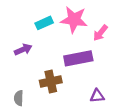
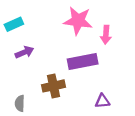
cyan rectangle: (44, 23) -> (14, 24), moved
pink arrow: (100, 33) -> (106, 35), turned -35

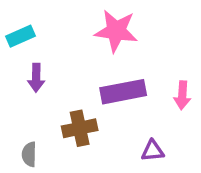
pink arrow: (106, 35) -> (182, 95), moved
purple arrow: (24, 52) -> (36, 78), turned 114

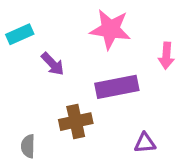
purple arrow: (36, 78) -> (53, 64), moved, turned -45
pink arrow: (182, 95) -> (166, 56), moved

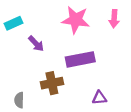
pink arrow: (166, 56) -> (114, 19), moved

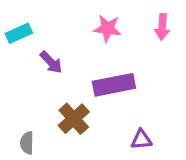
pink star: (76, 20) -> (107, 28), size x0.7
brown cross: (52, 83) -> (74, 119), turned -30

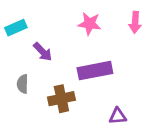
brown cross: (74, 119) -> (61, 99), turned 30
gray semicircle: (27, 143) -> (23, 84), moved

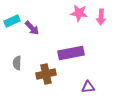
pink star: (90, 24) -> (79, 13), moved
purple arrow: (43, 52) -> (32, 28), moved

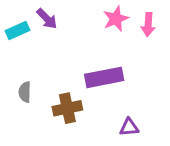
pink star: (79, 13) -> (116, 19), turned -30
purple arrow: (32, 28) -> (47, 19), moved

